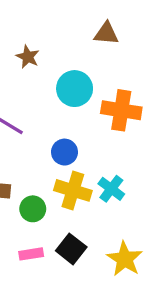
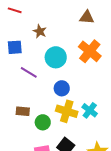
cyan circle: (75, 89) -> (56, 57), moved
orange cross: (121, 110) -> (90, 51), moved, turned 30

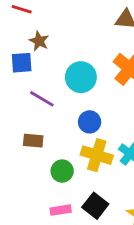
brown star: (40, 31) -> (39, 41), moved
brown rectangle: (23, 111) -> (33, 141), moved

